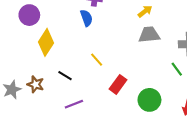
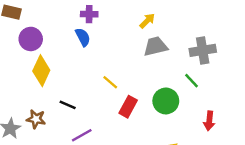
purple circle: (29, 15) -> (31, 39), moved
yellow line: (97, 60) -> (110, 82), moved
green circle: (149, 100) -> (166, 101), moved

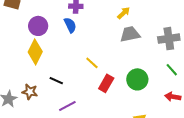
purple circle: (31, 39) -> (38, 26), moved
green line: (191, 81) -> (172, 70), moved
red arrow: (209, 121) -> (173, 97), turned 91

